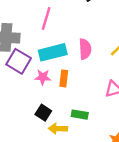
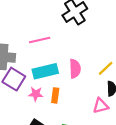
pink line: (46, 18) -> (40, 40), turned 60

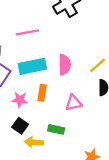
pink star: (36, 94) -> (20, 100), moved
pink triangle: (101, 106) -> (74, 103), moved

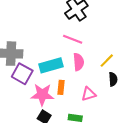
pink line: (27, 32) -> (73, 39), moved, turned 36
pink star: (20, 100) -> (42, 95), size x1.6

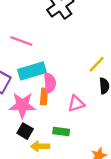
pink line: (73, 39) -> (21, 41), moved
pink semicircle: (79, 62) -> (50, 83), moved

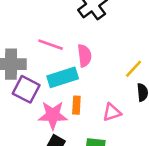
pink semicircle: (50, 83) -> (84, 56), moved

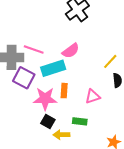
pink line: (51, 45) -> (34, 50), moved
pink semicircle: (84, 56) -> (71, 51), turned 60

